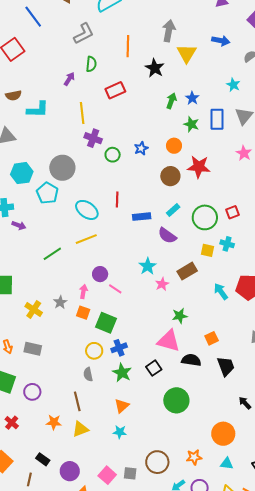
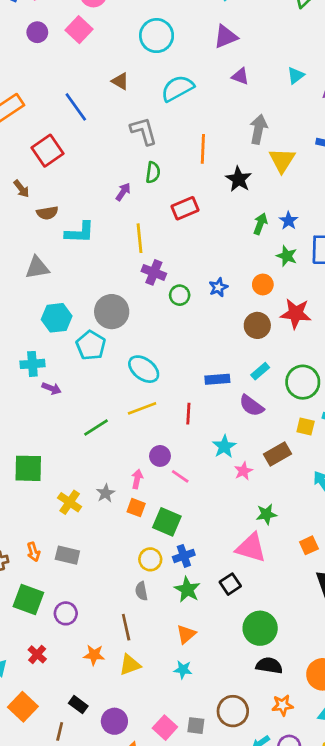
gray L-shape: (84, 34) -> (144, 131), turned -80
red line: (117, 199) -> (188, 414), moved
black semicircle: (191, 360) -> (269, 666), moved

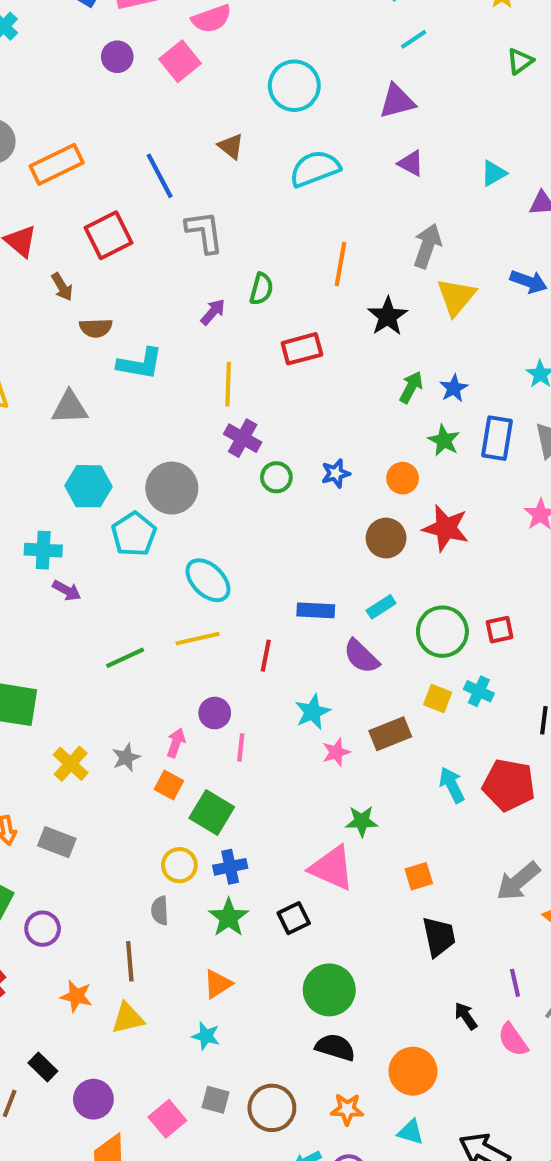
gray L-shape: (144, 131) -> (204, 232), moved
pink line: (180, 476) -> (241, 747), turned 54
gray square: (196, 726) -> (216, 1100), moved

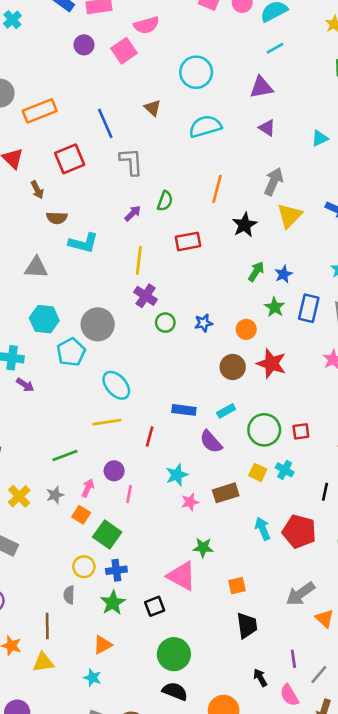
green line: (125, 658) -> (65, 456), moved

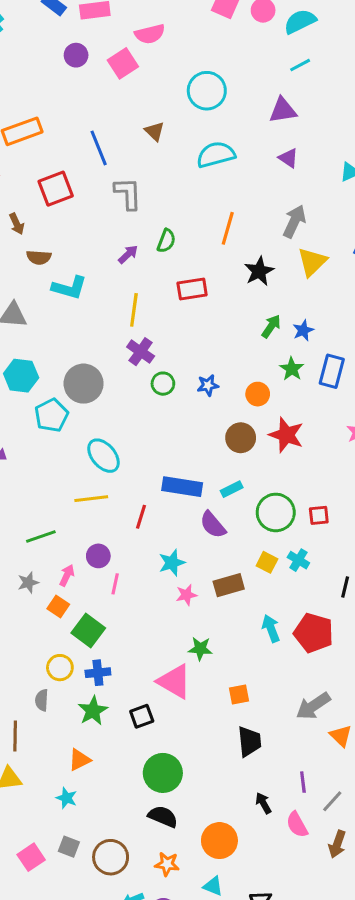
blue rectangle: (184, 410) -> (182, 487), size x1.4

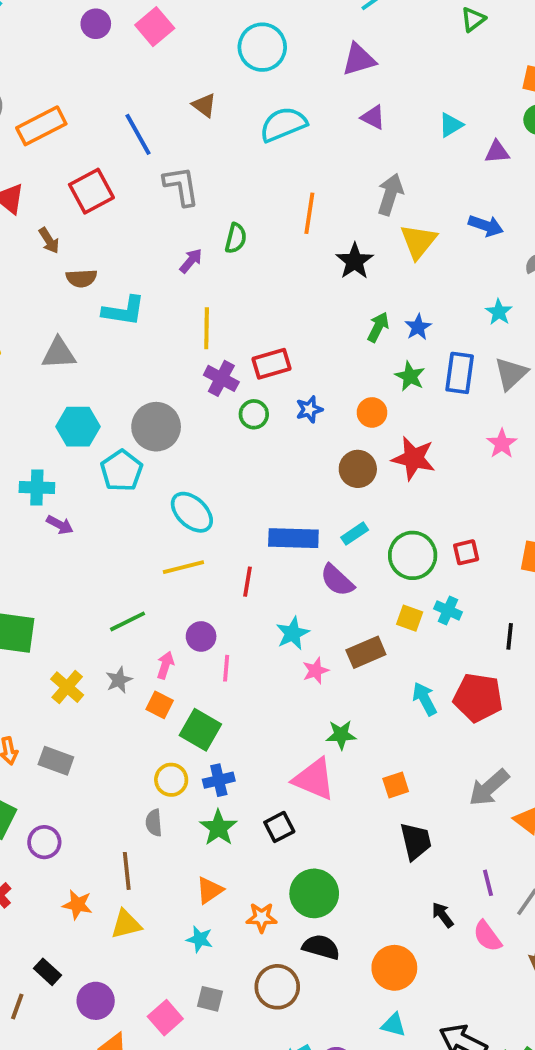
red rectangle: (192, 289) -> (272, 364), moved
brown circle: (111, 857) -> (277, 987), moved
orange star: (167, 864) -> (262, 917), moved

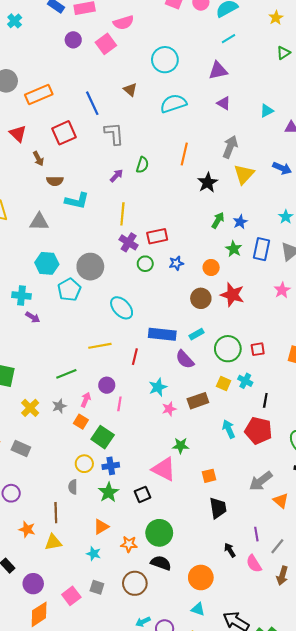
cyan ellipse: (192, 512) -> (122, 308), moved
black line: (510, 636) -> (265, 400), moved

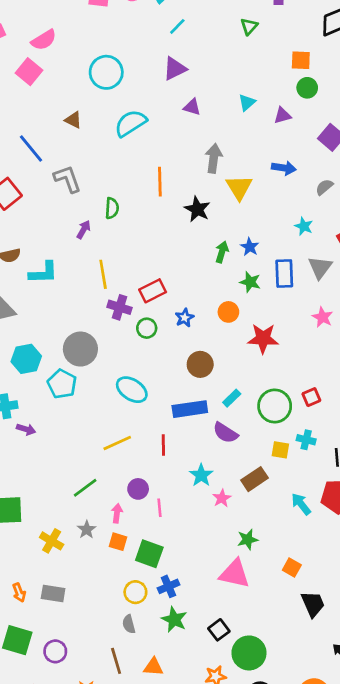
brown circle: (201, 298) -> (200, 364), moved
orange square: (209, 476) -> (292, 567), turned -32
black square: (143, 494) -> (219, 630), moved
orange triangle: (101, 527) -> (153, 667), moved, turned 49

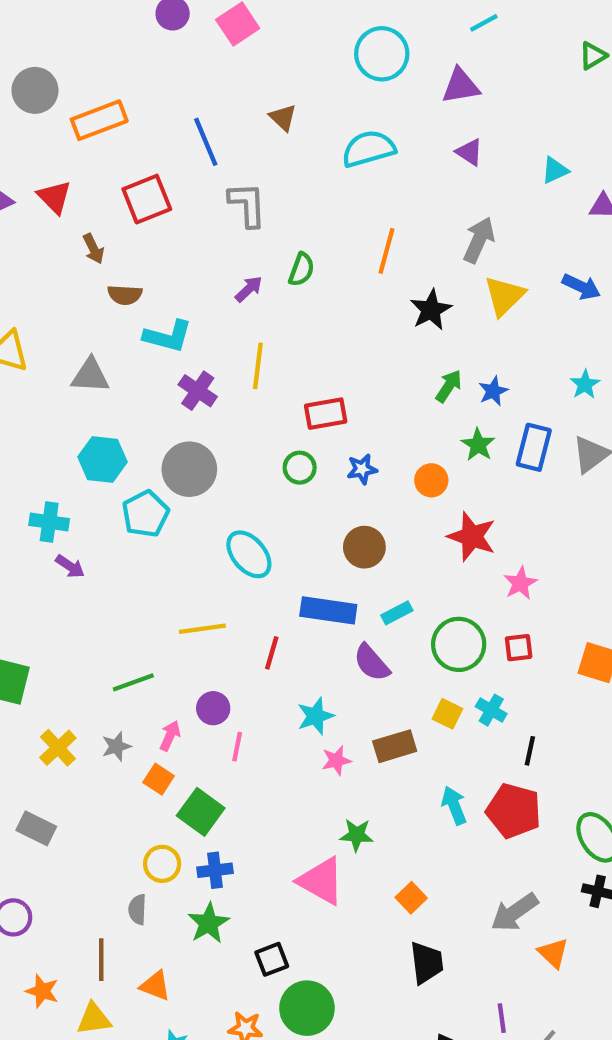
cyan circle: (106, 72) -> (382, 54), moved
purple cross: (120, 307) -> (198, 391), moved
pink star: (322, 317) -> (520, 583), moved

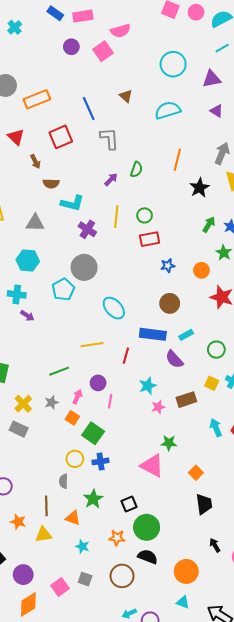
cyan hexagon: (102, 459) -> (28, 261), moved
green circle: (300, 468) -> (145, 215), moved
green circle: (459, 644) -> (216, 350), size x0.7
gray rectangle: (36, 828) -> (19, 429), moved
green star: (209, 923) -> (93, 499), moved

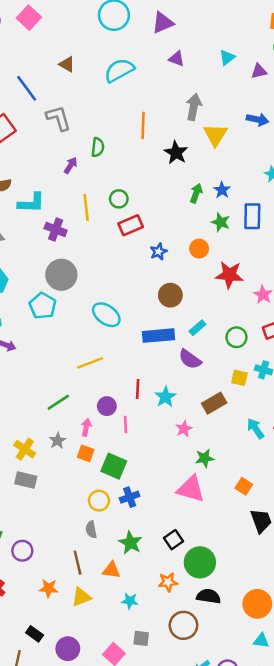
red line: (126, 356) -> (138, 389), moved
pink star: (158, 407) -> (184, 429), moved

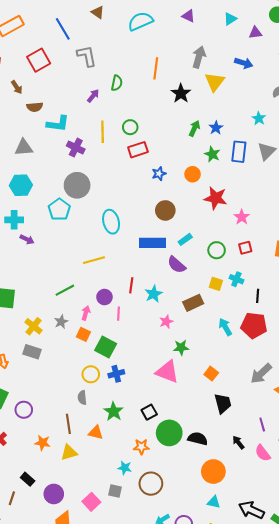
blue arrow: (258, 119) -> (244, 63), moved
cyan ellipse: (106, 315) -> (111, 222), turned 35
black semicircle: (209, 596) -> (198, 439), moved
cyan star: (130, 601) -> (125, 468), moved

